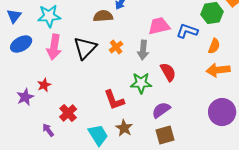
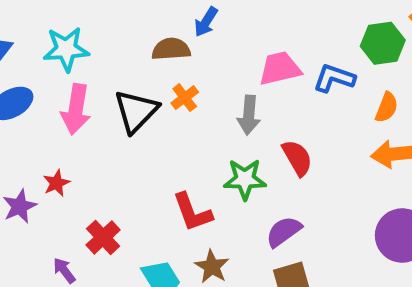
orange cross: (116, 47) -> (185, 98), moved

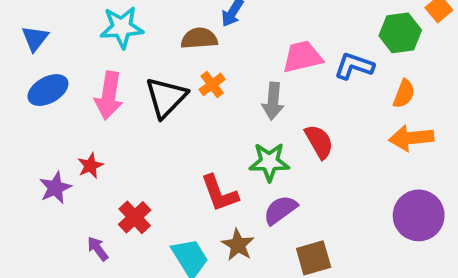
cyan star: (66, 49) -> (122, 27), moved
purple semicircle: (284, 232) -> (280, 210), moved

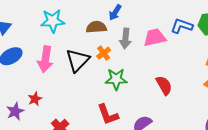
blue L-shape: (354, 66) -> (182, 26), moved
gray arrow: (273, 101) -> (125, 39), moved
green star: (269, 162) -> (116, 79), moved

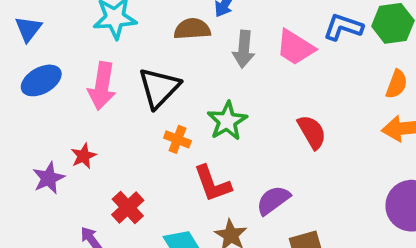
pink trapezoid: (155, 37) -> (295, 47), turned -135
orange cross: (104, 53) -> (177, 139), moved, turned -32
green star: (116, 79) -> (227, 121), turned -30

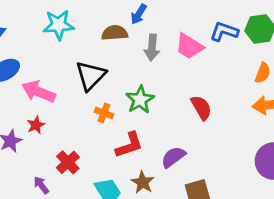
pink arrow: (102, 86) -> (39, 92), moved, turned 104
red L-shape: (212, 184) -> (129, 145), turned -88

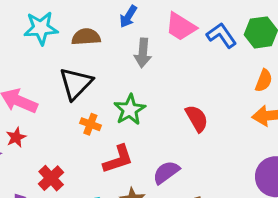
blue L-shape: (224, 32) -> (221, 35), turned 36
brown semicircle: (115, 33) -> (86, 37), moved
pink trapezoid: (189, 46) -> (181, 27), moved

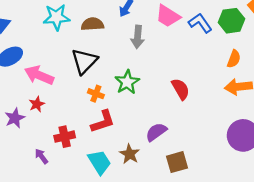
red L-shape: (118, 159) -> (103, 122), moved
red cross: (51, 178) -> (65, 137), turned 30

